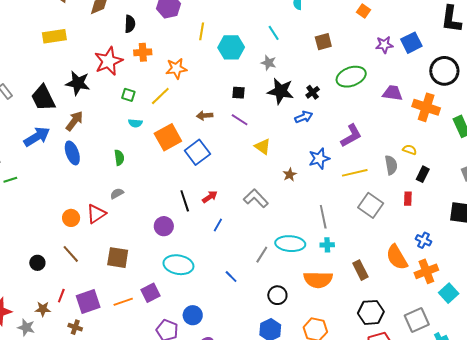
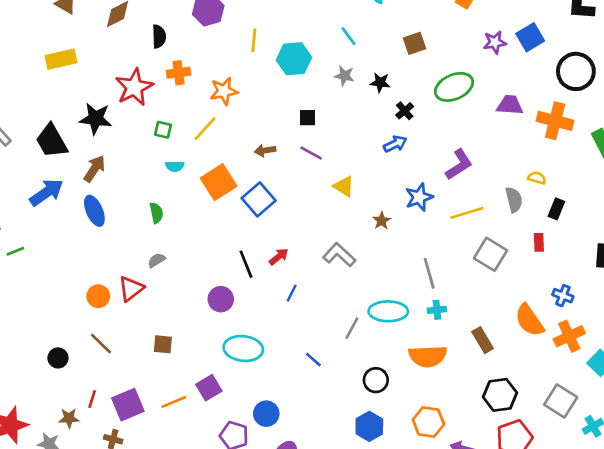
black star: (281, 91) -> (380, 83), moved, size x0.6
brown square: (118, 258) -> (163, 344), size x0.7
gray square: (417, 320) -> (561, 401), turned -30

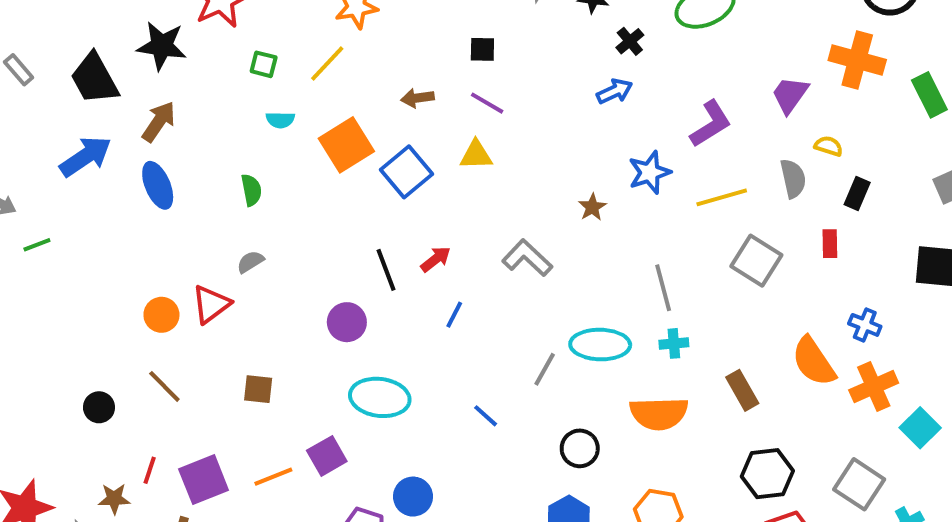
purple trapezoid: (510, 105) -> (790, 95), moved, turned -60
yellow triangle: (344, 186) -> (476, 155), moved, turned -35

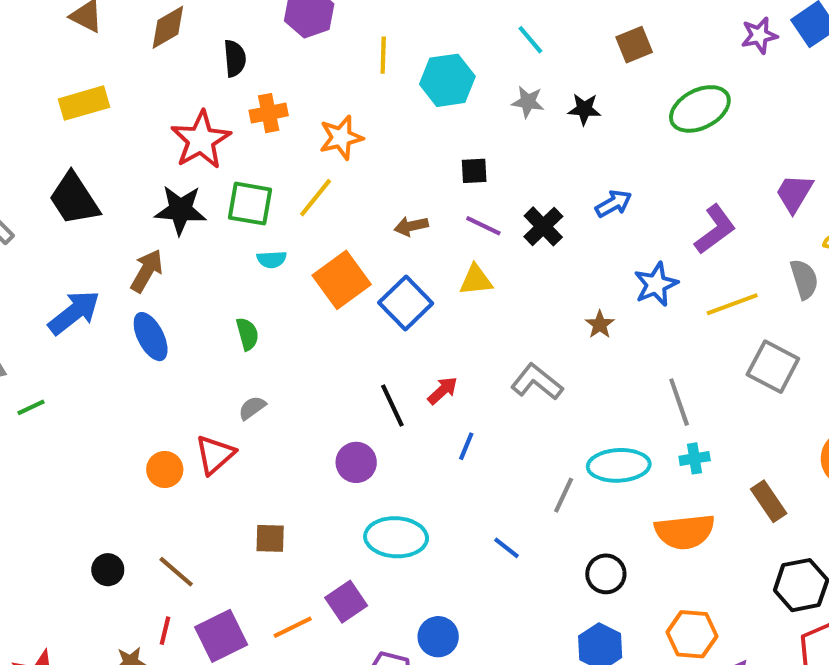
black cross: (630, 41) -> (543, 226), moved, size x1.4
black star: (162, 46) -> (180, 210), moved
green square: (264, 64) -> (250, 204), size x1.6
black trapezoid: (94, 79) -> (74, 199), moved
brown line: (164, 386) -> (176, 572), moved

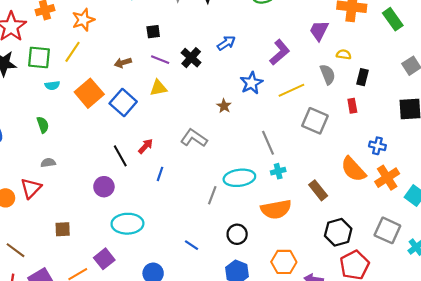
gray semicircle: (252, 408) -> (48, 163), turned 32
blue line: (506, 548) -> (191, 245), moved

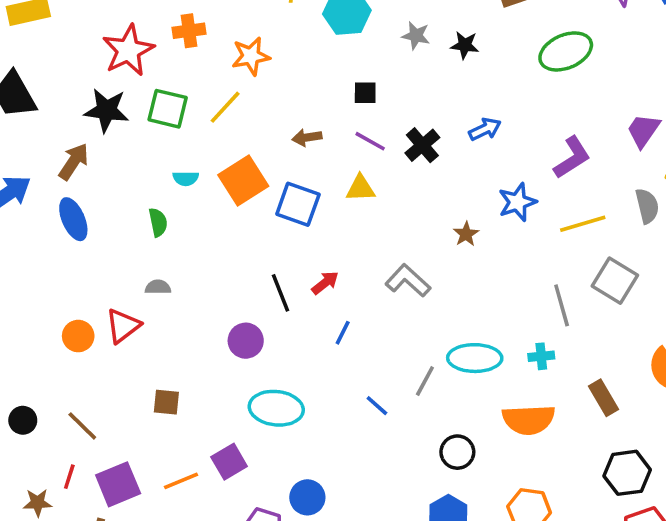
cyan semicircle: (52, 85) -> (186, 178), moved
blue square: (123, 103) -> (298, 204), turned -30
gray line: (268, 143) -> (562, 305), moved
blue line: (191, 245) -> (377, 406), moved

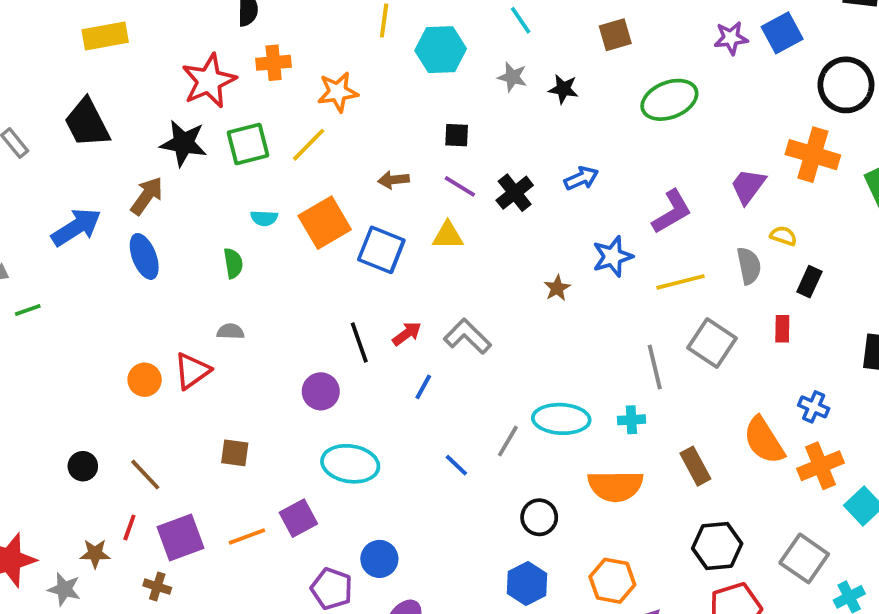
green square: (168, 109) -> (248, 144), turned -30
gray L-shape: (408, 281) -> (467, 336), moved

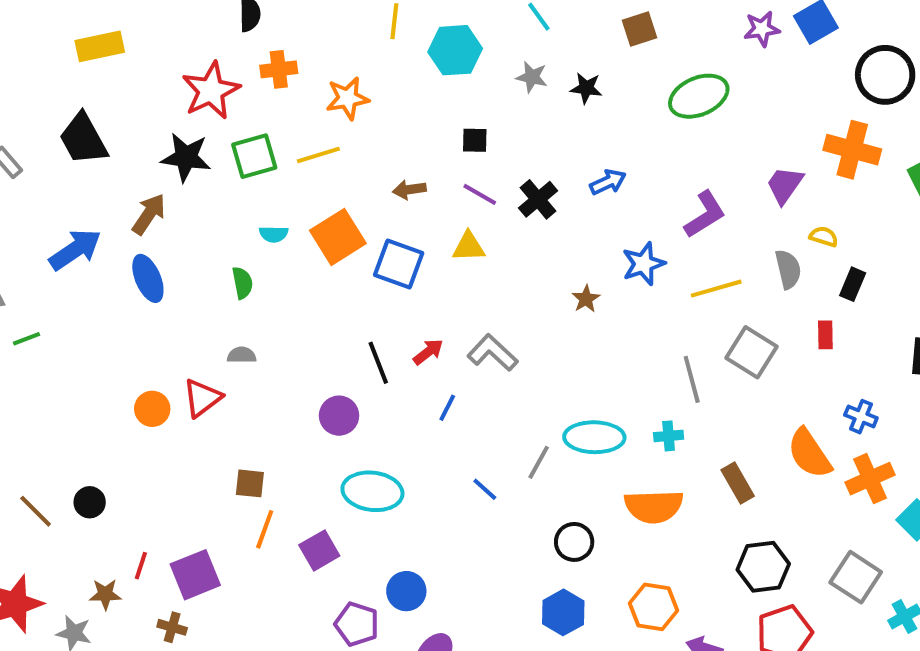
yellow line: (309, 145) -> (318, 155), turned 30
brown line: (145, 475) -> (36, 511), moved
orange line: (247, 536) -> (265, 529), moved, turned -48

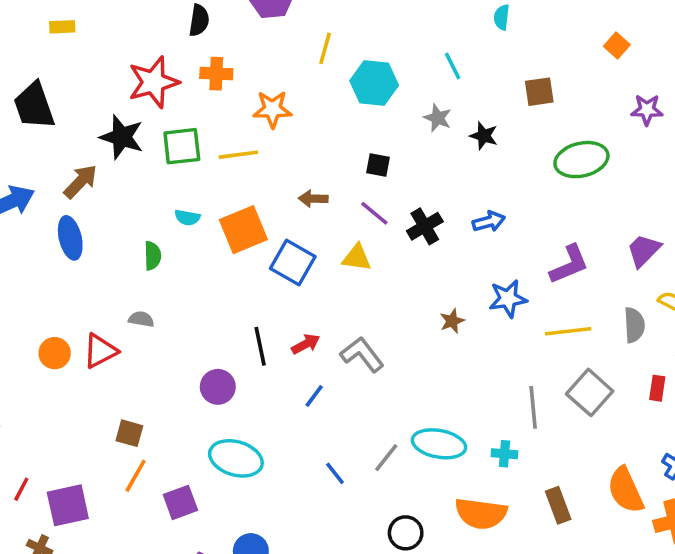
yellow rectangle: (100, 46) -> (62, 27), size x0.6

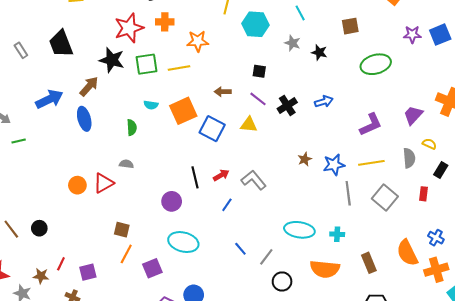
blue star: (508, 299) -> (334, 165), moved
gray line: (533, 407) -> (348, 193), moved
gray line: (386, 458) -> (266, 257), moved
purple square: (68, 505) -> (88, 272), size x0.7

